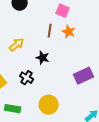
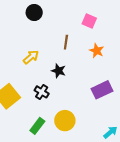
pink square: (63, 11) -> (89, 21), moved
orange star: (69, 32) -> (97, 51), moved
green rectangle: (13, 109) -> (37, 126), moved, turned -63

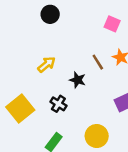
brown line: (66, 42) -> (98, 62), moved, turned -40
yellow circle: (65, 121) -> (97, 136), moved

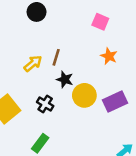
brown line: (98, 62) -> (56, 57), moved, turned 49
yellow circle: (97, 136) -> (84, 95), moved

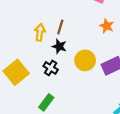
yellow arrow: (33, 63) -> (40, 32), turned -42
black star: (65, 79) -> (59, 46), moved

